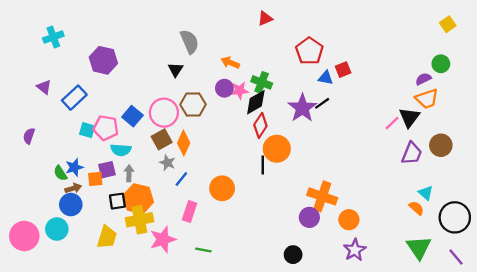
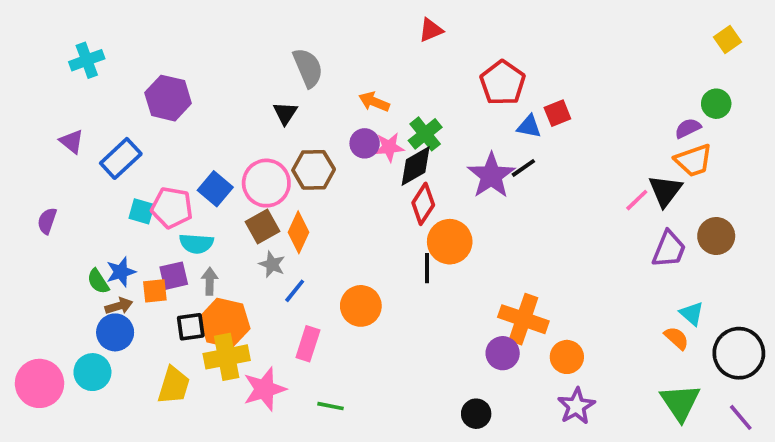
green cross: (262, 82) -> (425, 134), turned 30

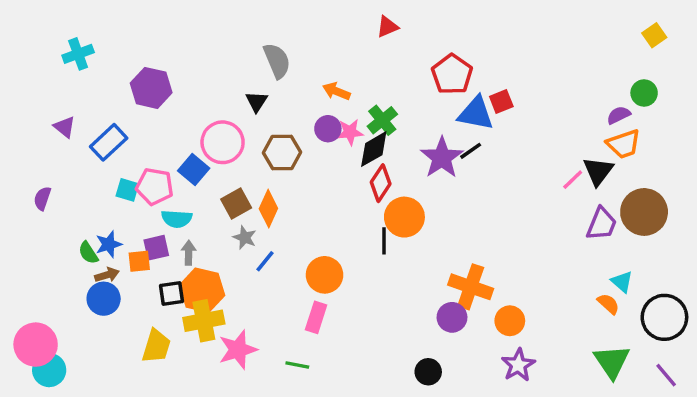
blue triangle: (529, 126) -> (476, 113), size x1.6
pink circle: (266, 183) -> (223, 142), moved
brown circle: (716, 236) -> (644, 212), size x1.4
pink rectangle: (308, 344) -> (316, 317), moved
cyan circle: (92, 372) -> (49, 370), moved

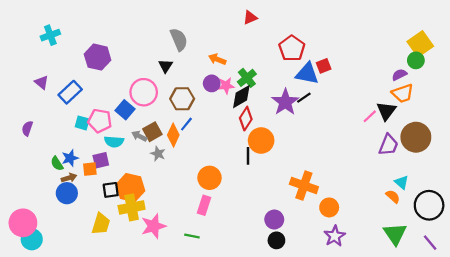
yellow square: (654, 35) -> (420, 44), moved, size x1.6
gray arrow: (189, 253) -> (139, 136), moved, turned -64
blue line: (265, 261) -> (186, 124), moved
purple circle: (452, 317) -> (274, 220), moved

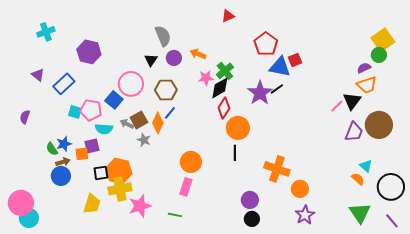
purple circle: (212, 83) -> (174, 58), moved
black line: (248, 156) -> (235, 153), moved

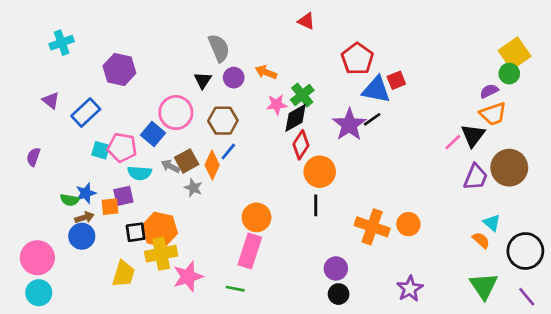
red triangle: (228, 16) -> (306, 21), turned 48
green semicircle: (52, 149) -> (70, 200), turned -48
pink rectangle: (186, 187) -> (250, 251), size x1.4
orange circle: (300, 189) -> (408, 224), moved
pink circle: (21, 203) -> (37, 258), moved

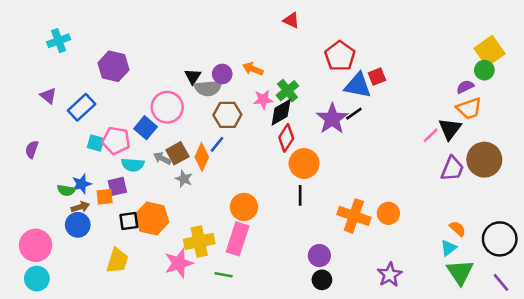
gray semicircle: (219, 48) -> (208, 88), moved, turned 108
brown hexagon: (223, 121) -> (227, 115), moved
cyan triangle: (492, 223) -> (449, 248), moved, turned 42
yellow cross: (161, 254) -> (199, 241), moved

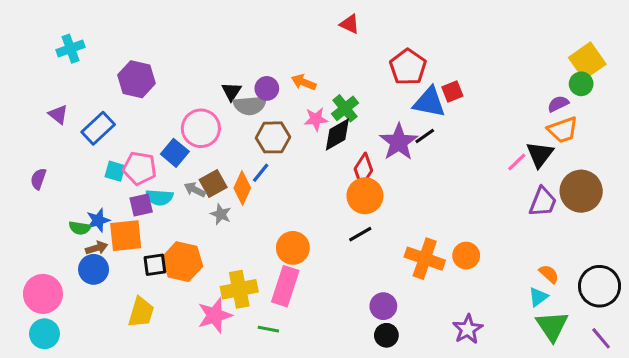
red diamond: (286, 138) -> (363, 170), moved
purple square: (117, 186) -> (141, 205), moved
black line: (300, 195) -> (360, 234), turned 60
orange square: (105, 197) -> (126, 236), size x1.6

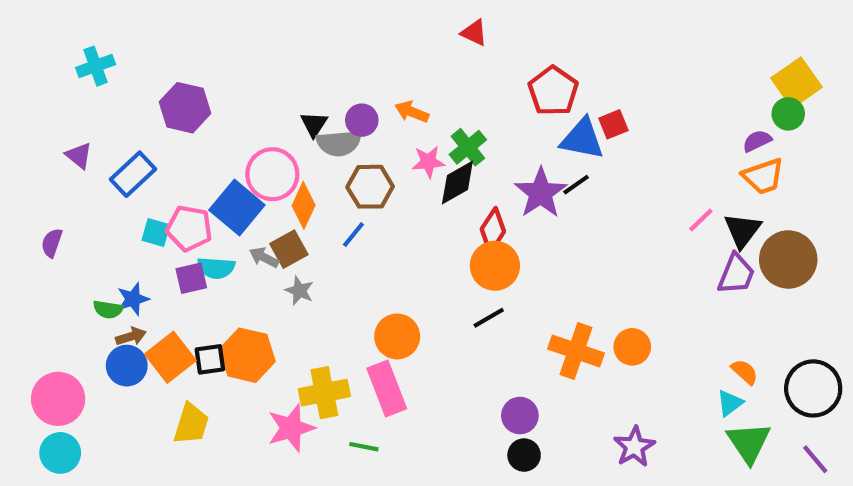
blue square: (175, 153) -> (237, 207), size x1.4
black triangle: (540, 154) -> (742, 230), moved
orange diamond: (242, 188) -> (304, 205), moved
orange square: (126, 236) -> (170, 357), moved, turned -32
pink rectangle: (285, 286) -> (387, 388), turned -39

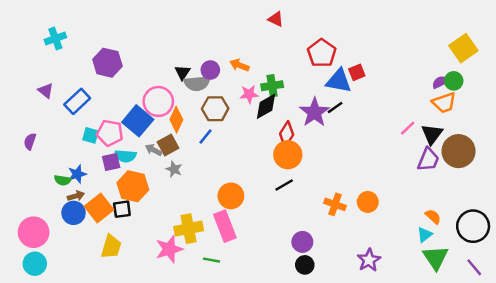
green circle: (788, 114) -> (454, 81), moved
green cross: (468, 147) -> (272, 86), turned 30
orange cross: (576, 351) -> (335, 204), size x0.7
orange hexagon: (247, 355) -> (133, 186), moved

